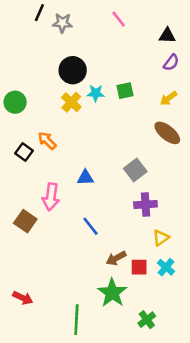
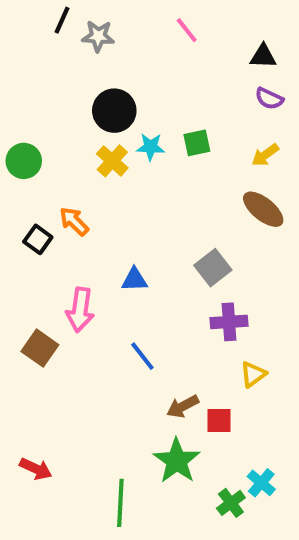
purple semicircle: (171, 63) -> (269, 99), turned 78
cyan cross: (166, 267) -> (261, 483), moved

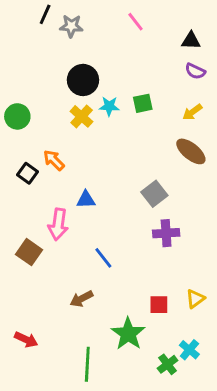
blue triangle: (134, 280) -> (86, 200), moved
yellow triangle: (253, 374) -> (195, 299), moved
brown arrow: (183, 406) -> (82, 299), moved

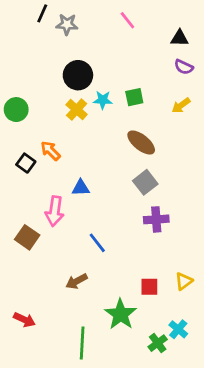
brown ellipse: (191, 151) -> (141, 143), moved

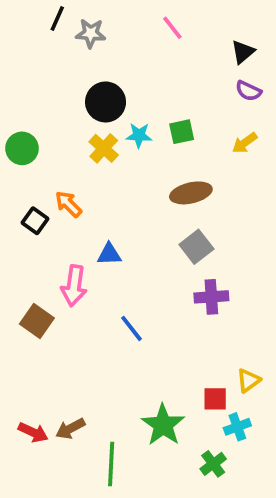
black triangle: (180, 38) -> (243, 52), turned -42
brown ellipse: (141, 143) -> (191, 193), turned -52
brown arrow: (77, 281) -> (70, 429), moved
red square: (149, 287) -> (215, 399), moved
cyan cross: (178, 329) -> (237, 427), moved, turned 30

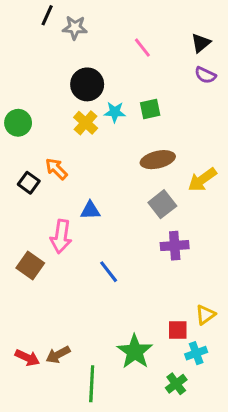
pink line: (172, 28) -> (142, 48), moved
yellow arrow: (245, 143) -> (202, 180), moved, size x1.4

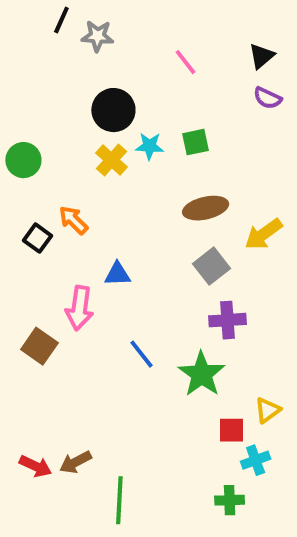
green star: (135, 352) -> (202, 374), moved
green cross: (176, 384) -> (230, 500), turned 35

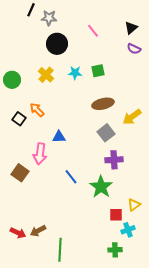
black circle: (113, 110) -> (57, 44), moved
yellow cross: (111, 160) -> (46, 75), moved

